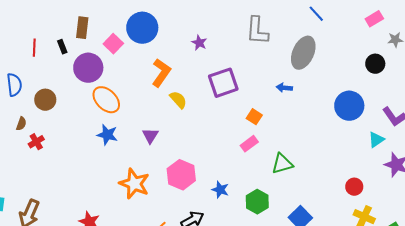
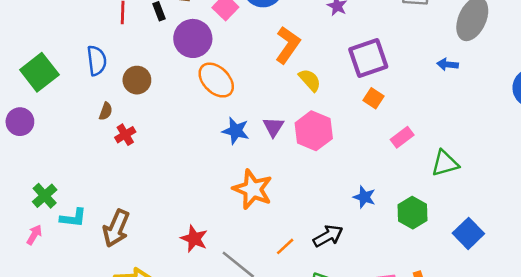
orange square: (254, 117) -> (373, 98), moved
blue star: (107, 135) -> (236, 131), moved
pink hexagon: (181, 175) -> (314, 131), moved

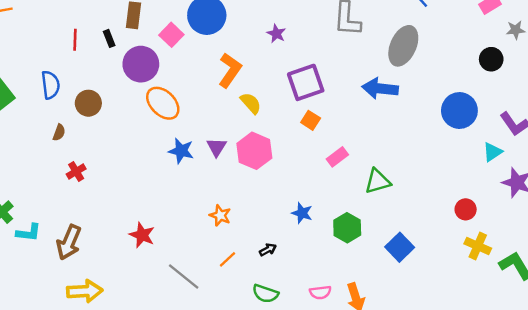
blue arrow: (448, 64) -> (380, 89), size x1.8
red cross: (125, 135) -> (76, 172), moved
orange star: (253, 189) -> (220, 215), moved, size x0.6
black arrow: (328, 236) -> (268, 250), size x0.6
red star: (194, 239) -> (142, 235), moved

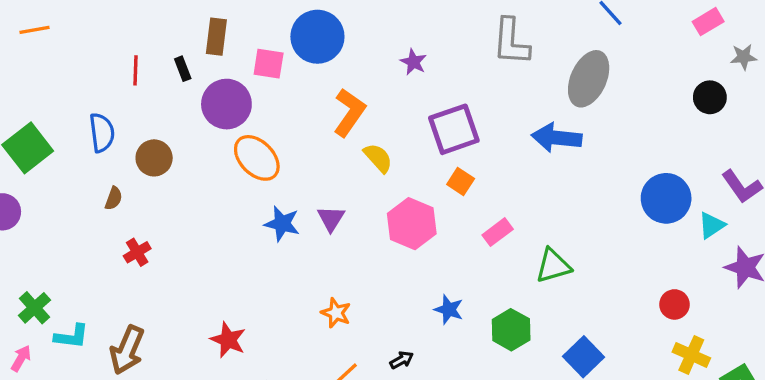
pink square: (171, 35) -> (269, 64), turned -35
blue circle: (459, 110) -> (666, 198), moved
pink hexagon: (254, 151) -> (412, 224), moved

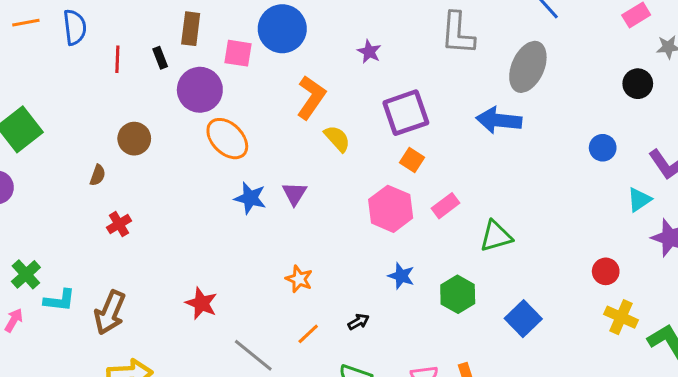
blue semicircle: (102, 133) -> (75, 27), moved
blue circle: (666, 198) -> (603, 148), moved, size x0.6
pink hexagon: (412, 224) -> (391, 209), moved

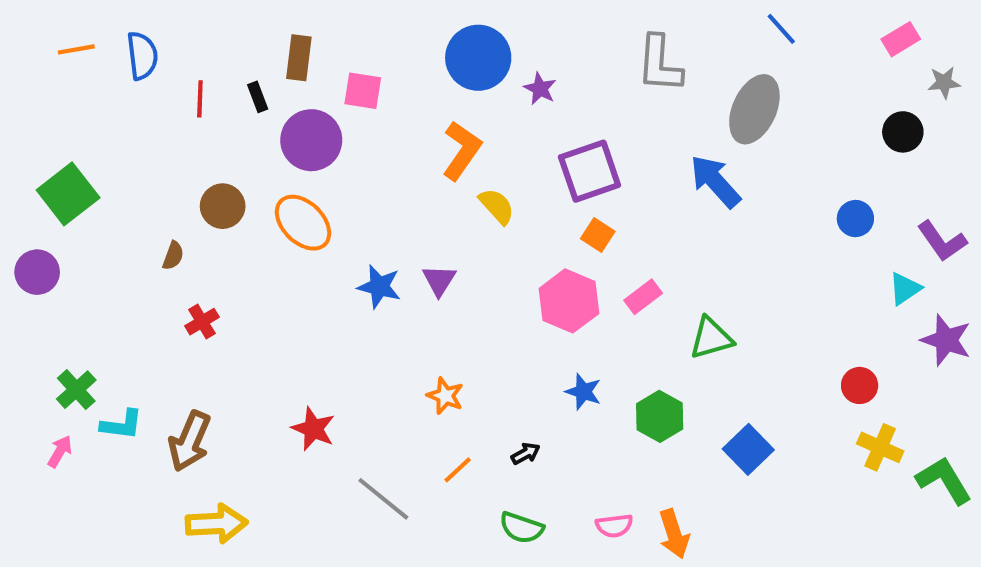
blue circle: (282, 29) -> (478, 58), moved
blue arrow: (499, 120) -> (715, 181), turned 42
orange ellipse: (227, 139) -> (303, 223), moved

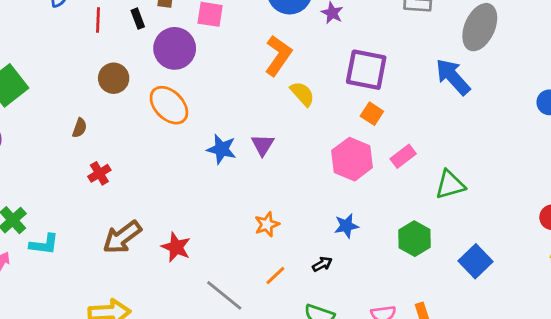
purple square: (590, 171) -> (366, 70), turned 30
brown circle: (223, 206) -> (114, 78), moved
blue star: (583, 392) -> (346, 226), moved, turned -30
orange star: (445, 396) -> (267, 224), turned 30
brown arrow: (190, 441) -> (122, 237), moved, turned 30

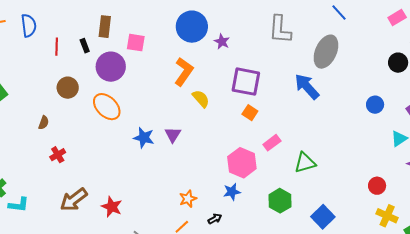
pink hexagon: (352, 159) -> (242, 163), moved
orange star: (267, 224) -> (188, 199), moved

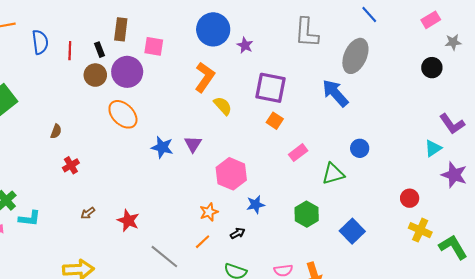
blue semicircle: (29, 26) -> (40, 42), moved
brown circle: (68, 88) -> (95, 75), moved
blue circle: (375, 105) -> (360, 148), moved
pink hexagon: (242, 163) -> (231, 174), moved
brown arrow: (74, 200) -> (88, 213), size x0.5

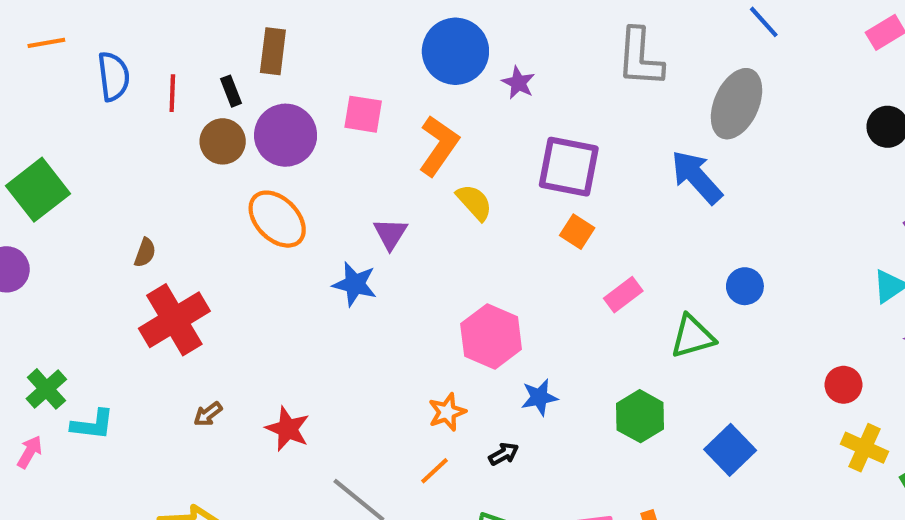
pink square: (154, 46) -> (363, 114), moved
purple triangle: (193, 144) -> (390, 234), moved
red cross: (71, 165) -> (174, 320), size x2.0

